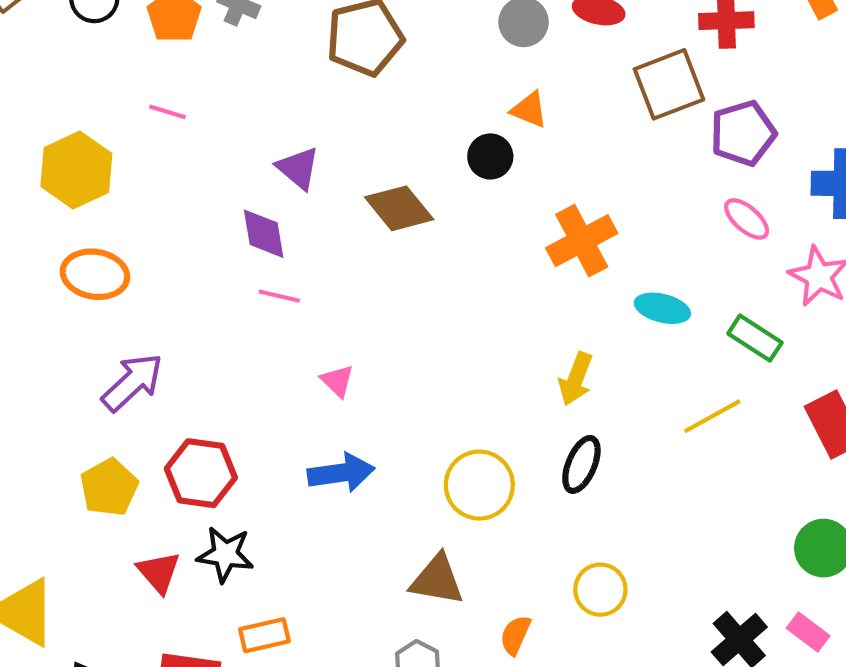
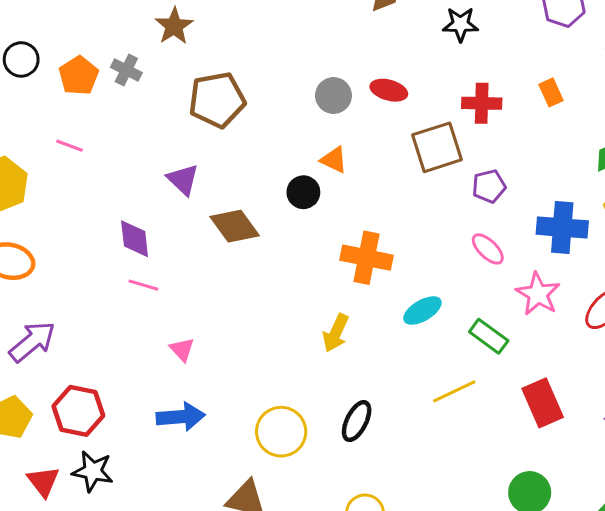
purple pentagon: (743, 133) -> (489, 186), size x0.7
purple triangle: (298, 168) -> (183, 180), moved
orange cross: (582, 241) -> (366, 258), turned 36
cyan ellipse: (662, 308) -> (422, 311), turned -48
yellow arrow: (576, 379) -> (336, 333), moved

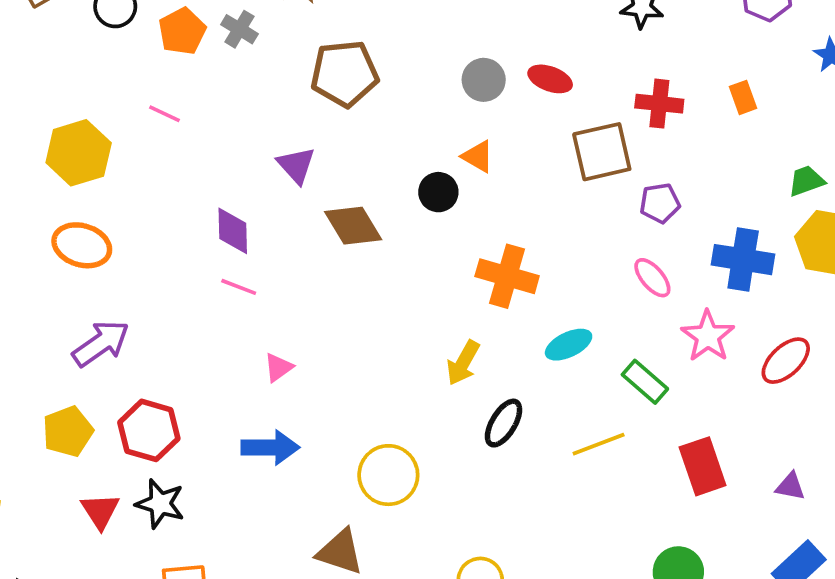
pink triangle: (182, 349) -> (278, 367), turned 32
black ellipse: (357, 421) -> (504, 423), moved

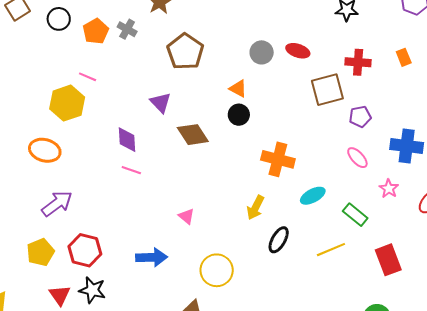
brown pentagon: (344, 74) -> (185, 52), turned -30
yellow hexagon: (79, 153) -> (67, 103), moved
orange triangle: (478, 156) -> (238, 88), moved
pink star: (708, 336) -> (389, 189), size x0.7
pink triangle: (278, 367) -> (186, 216), moved, turned -42

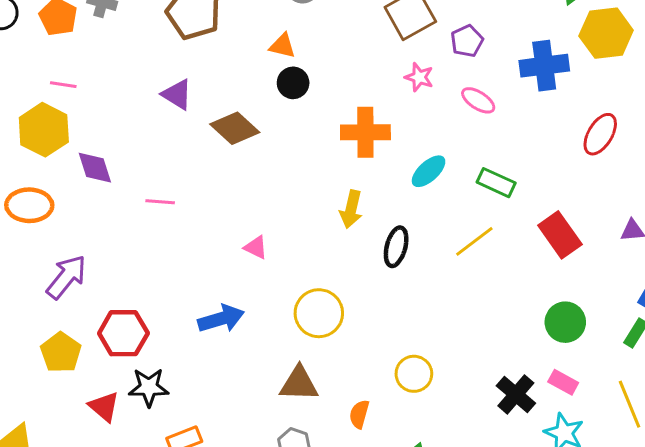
purple diamond: (127, 140) -> (95, 168), moved
pink star: (389, 189) -> (419, 77), moved

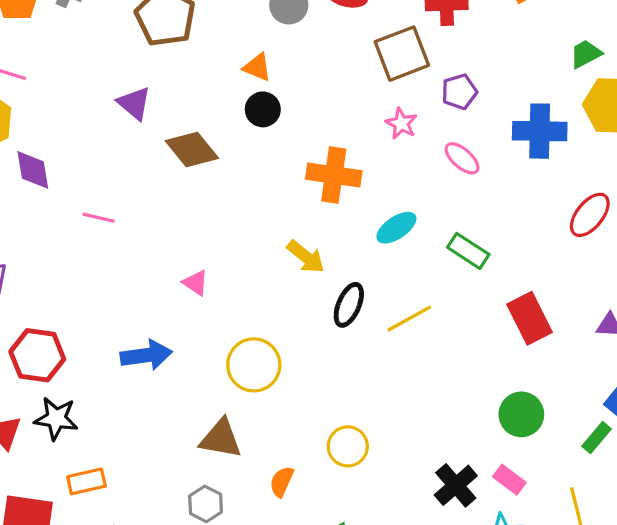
yellow arrow: (351, 209) -> (306, 257), turned -72
yellow line: (474, 241) -> (409, 319), moved

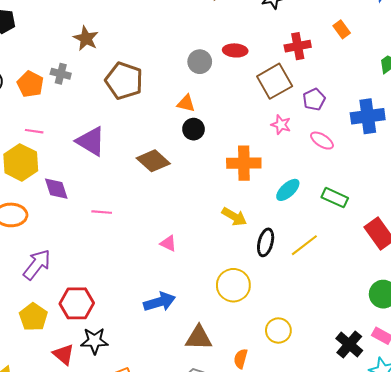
purple triangle: (134, 103) -> (91, 141), moved, size x1.4
blue arrow: (146, 355) -> (159, 302), moved
yellow circle: (254, 365) -> (233, 285), moved

